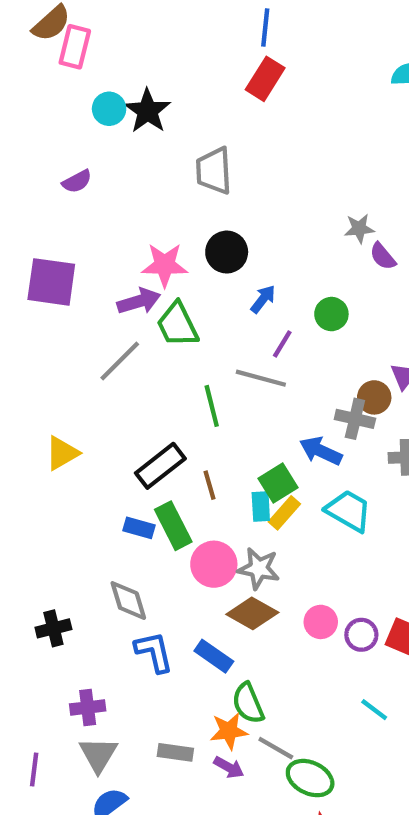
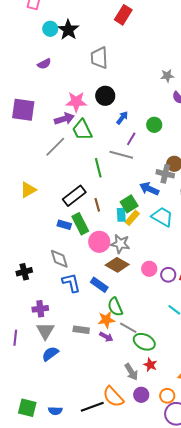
purple semicircle: (77, 181) -> (44, 64), moved
gray star: (359, 229) -> (167, 76), moved

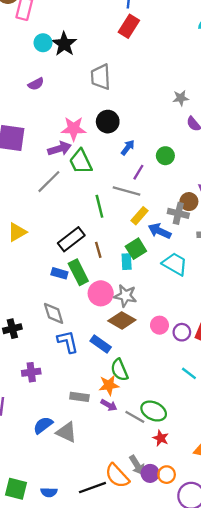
yellow rectangle: (132, 218) -> (139, 216), moved
gray line: (128, 328) -> (135, 417), moved
gray triangle: (45, 331) -> (67, 432), moved, turned -36
gray arrow: (131, 372) -> (137, 465), moved
orange circle: (167, 396) -> (167, 475), moved

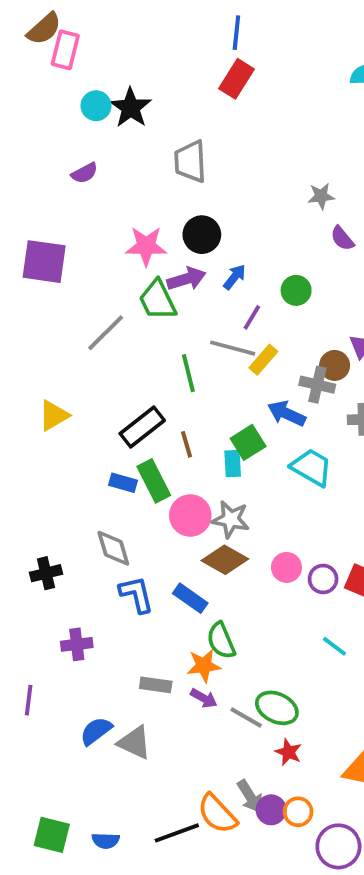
purple arrow: (59, 149) -> (186, 279), moved
yellow rectangle: (139, 216) -> (263, 360), moved

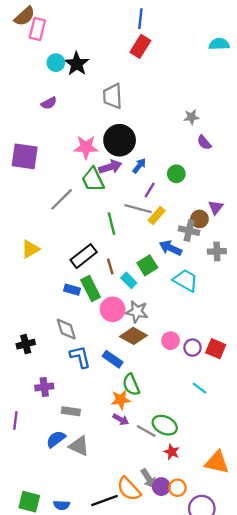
black circle: (202, 235) -> (120, 140), size x1.4
cyan rectangle: (233, 464) -> (129, 280), moved, turned -42
gray rectangle: (156, 685) -> (71, 411), moved

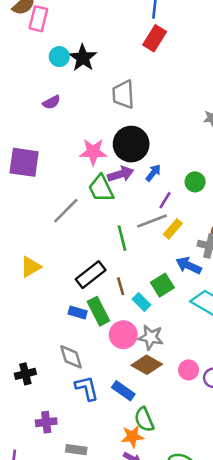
gray line: (138, 209) -> (152, 221), turned -36

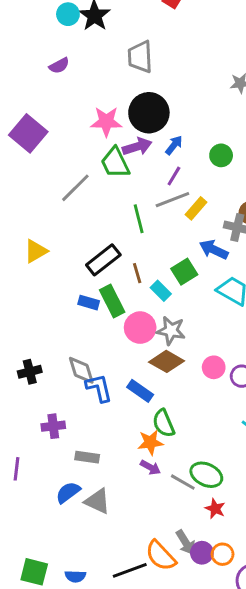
purple square: (24, 162) -> (28, 133), turned 32
purple line: (165, 200) -> (174, 176), moved
gray diamond: (71, 357) -> (81, 370), moved

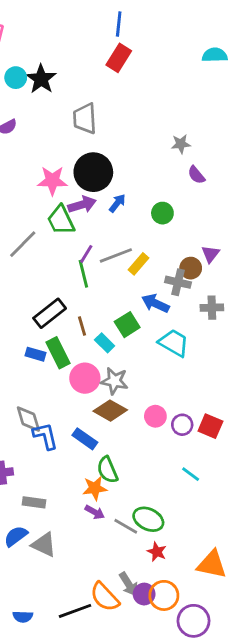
purple line: (174, 176) -> (86, 254), moved
orange circle: (223, 554) -> (164, 595), size x1.4

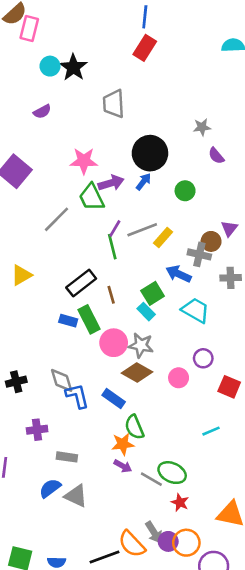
black circle: (93, 172) -> (150, 153), moved
cyan rectangle: (105, 343) -> (146, 312), moved
purple circle: (182, 425) -> (203, 358), moved
cyan line: (191, 474) -> (211, 431), turned -60

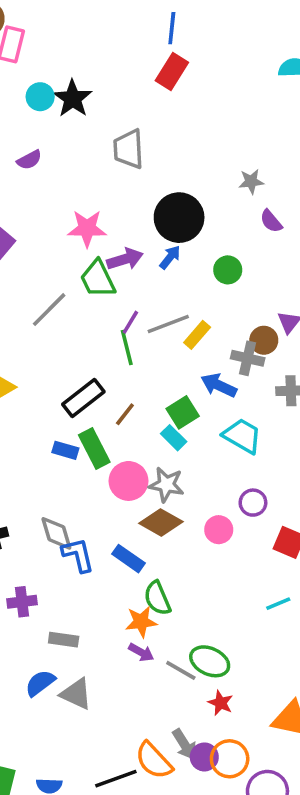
brown line: (111, 295) -> (125, 414), turned 54
cyan line: (211, 431) -> (278, 604), moved

